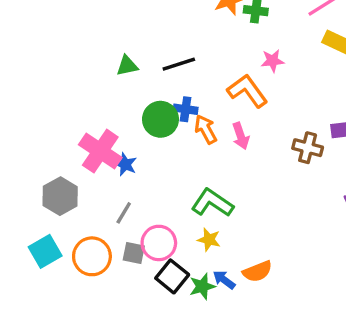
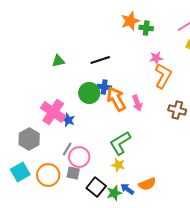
green triangle: (127, 66) -> (58, 61), moved
orange L-shape: (247, 91) -> (163, 76), moved, turned 65
orange arrow: (206, 129) -> (116, 99), size x1.4
green L-shape: (212, 203) -> (120, 143), turned -65
pink circle: (159, 243) -> (79, 157), moved

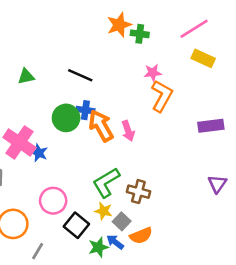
black line: (100, 60) -> (80, 75), turned 42
brown cross: (177, 110) -> (138, 192), moved
gray line: (67, 149) -> (38, 251), moved
gray square: (73, 173) -> (122, 221), moved, turned 32
black square: (96, 187) -> (76, 225), moved

